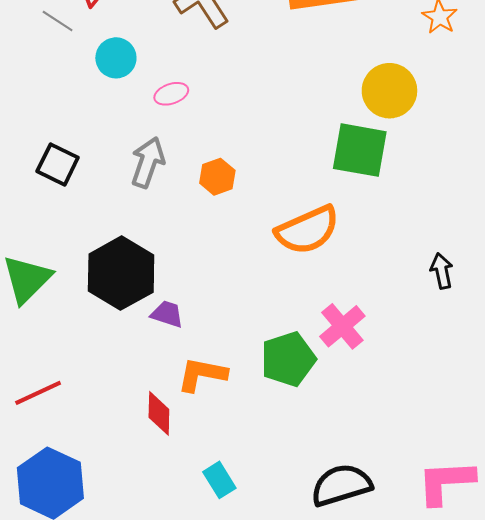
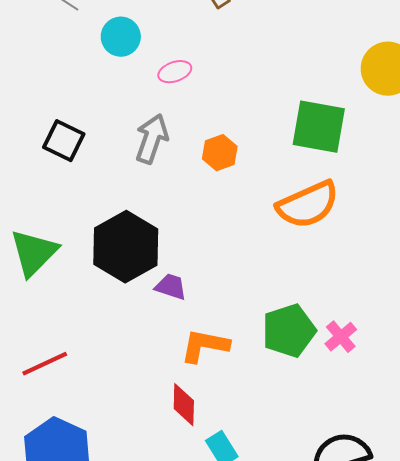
green square: (360, 150) -> (319, 127), moved
pink cross: (342, 326) -> (341, 337), moved, size x0.7
red diamond: (159, 413) -> (184, 405), moved

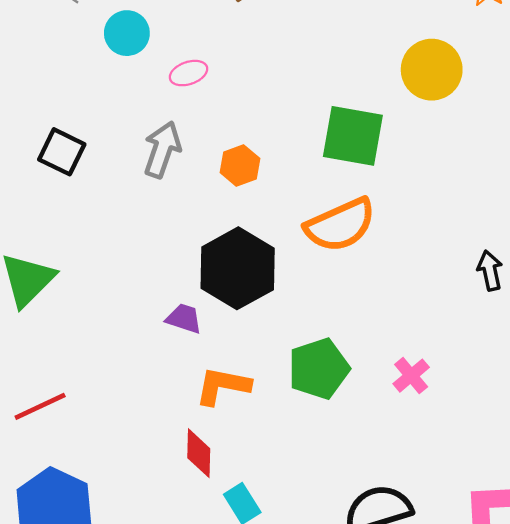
black hexagon: (126, 247) -> (238, 268), moved
pink cross: (341, 337) -> (411, 376), moved

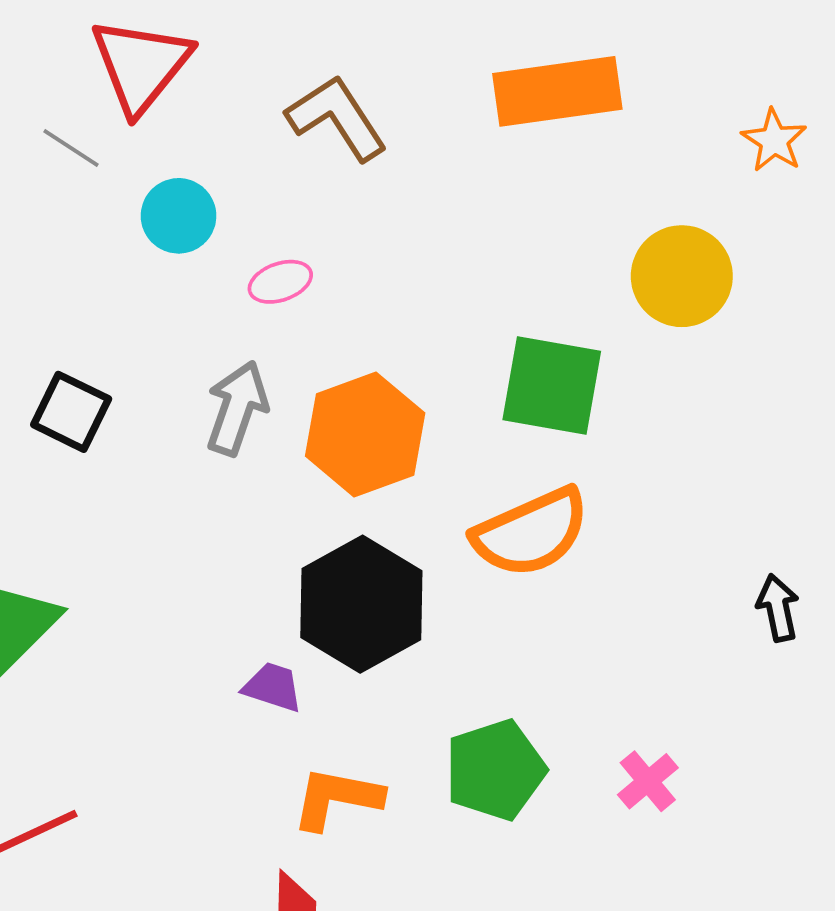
orange hexagon: (240, 166) -> (365, 434), size x1.8

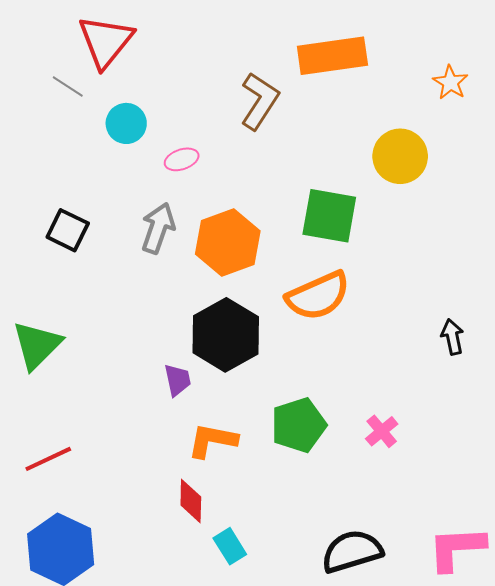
brown L-shape: (337, 118) -> (260, 101), moved, turned 66
purple trapezoid: (273, 687) -> (177, 380), turned 60

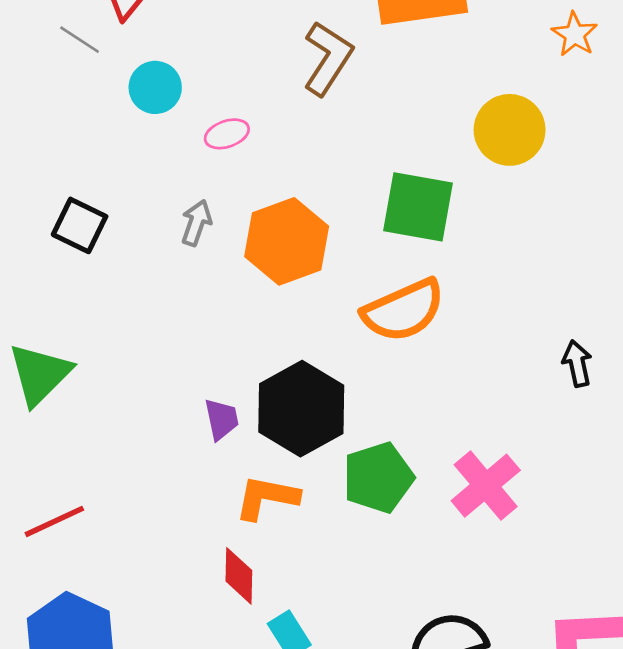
gray arrow: (158, 228) -> (196, 223), size x0.7
black hexagon: (226, 335) -> (301, 409), moved
pink cross: (382, 431) -> (486, 486), size x1.6

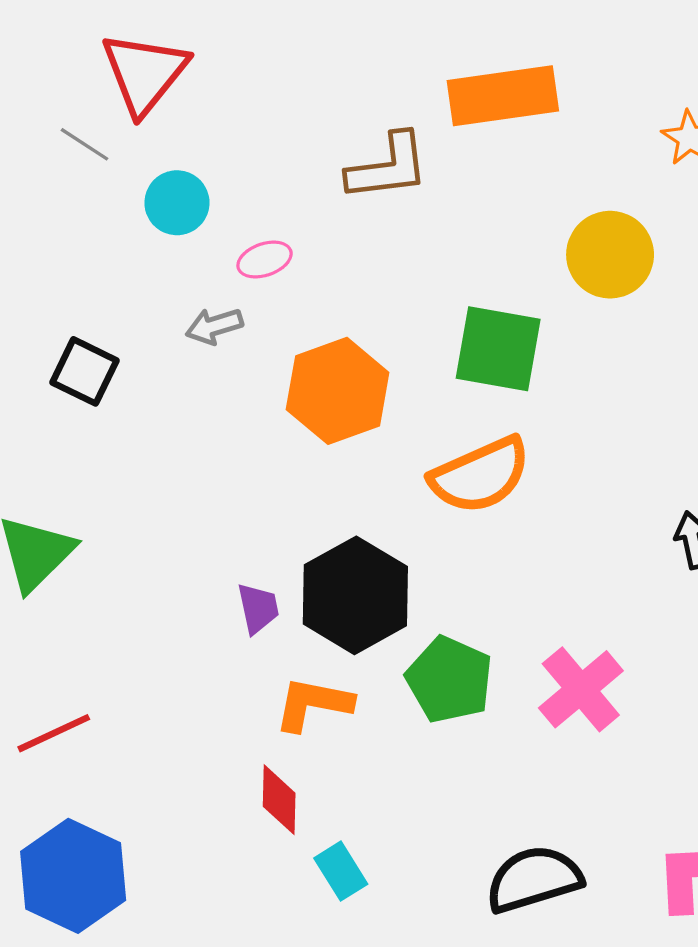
brown L-shape: (328, 58) -> (388, 167), turned 50
gray arrow: (196, 223) -> (214, 326), moved, turned -126
green pentagon: (378, 478) -> (449, 680), turned -30

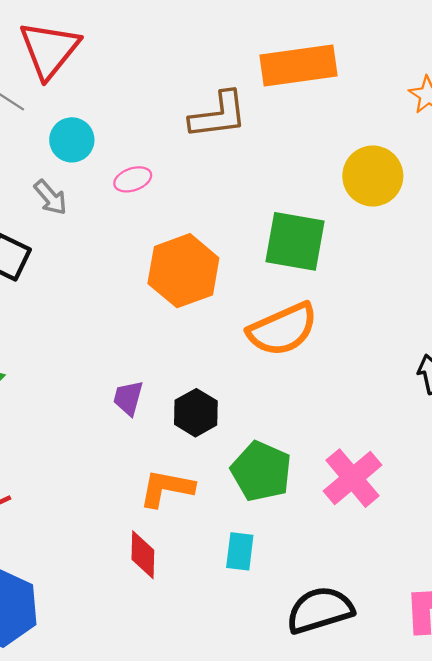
gray arrow: (214, 326) -> (50, 197), moved, turned -114
black hexagon: (355, 595) -> (196, 413), size x0.6
purple trapezoid: (258, 608) -> (128, 398), moved, turned -153
cyan rectangle: (341, 871) -> (240, 551), moved, turned 39

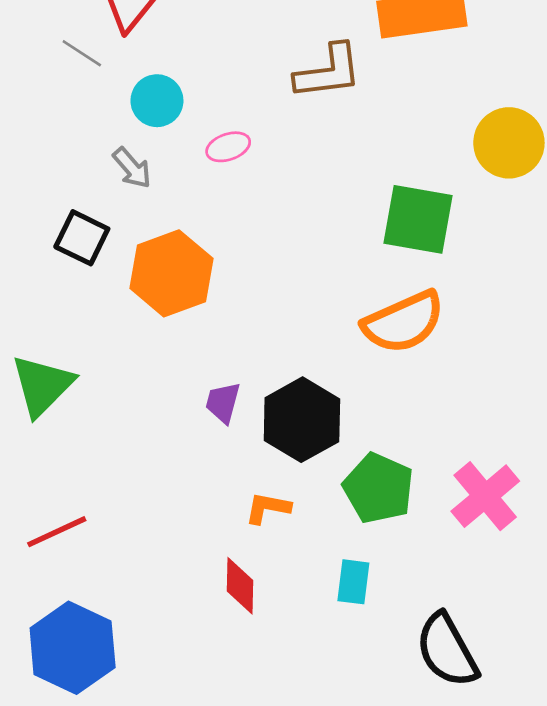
orange hexagon: (183, 271) -> (171, 273), moved
black hexagon: (196, 413) -> (302, 420), size x1.5
orange L-shape: (167, 488) -> (268, 508), size x0.7
black semicircle: (320, 610) -> (447, 650), turned -102

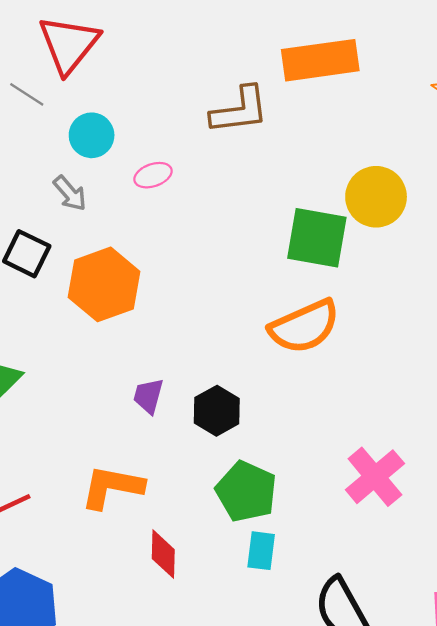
yellow circle: (509, 143) -> (376, 197), moved
black hexagon: (302, 420) -> (217, 411), size x0.7
green pentagon: (378, 488) -> (246, 492), moved
orange L-shape: (268, 508) -> (112, 487), moved, size x1.6

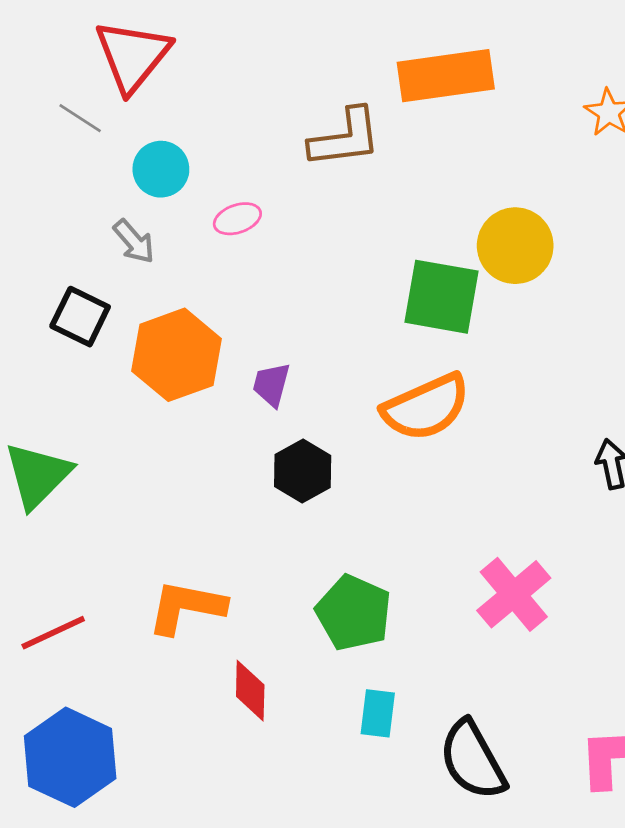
purple trapezoid: (148, 396) -> (271, 385), moved
black hexagon: (217, 411) -> (303, 471), moved
cyan rectangle: (261, 551) -> (378, 713), moved

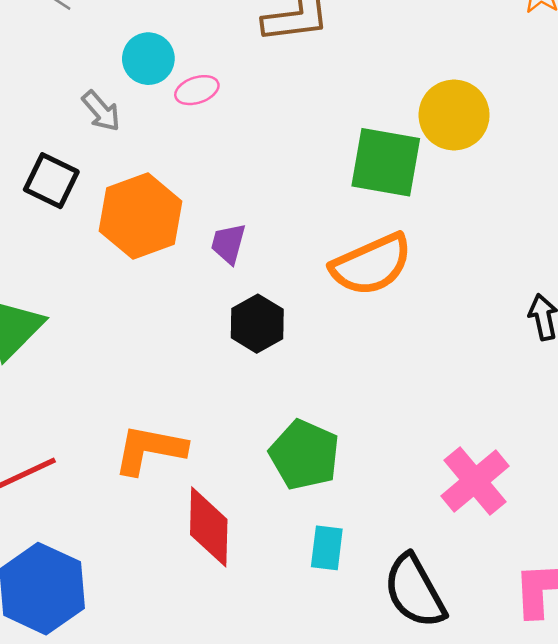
cyan circle: (161, 169) -> (148, 59), moved
pink cross: (514, 594) -> (475, 481), moved
red diamond: (250, 691) -> (209, 527), size x1.4

